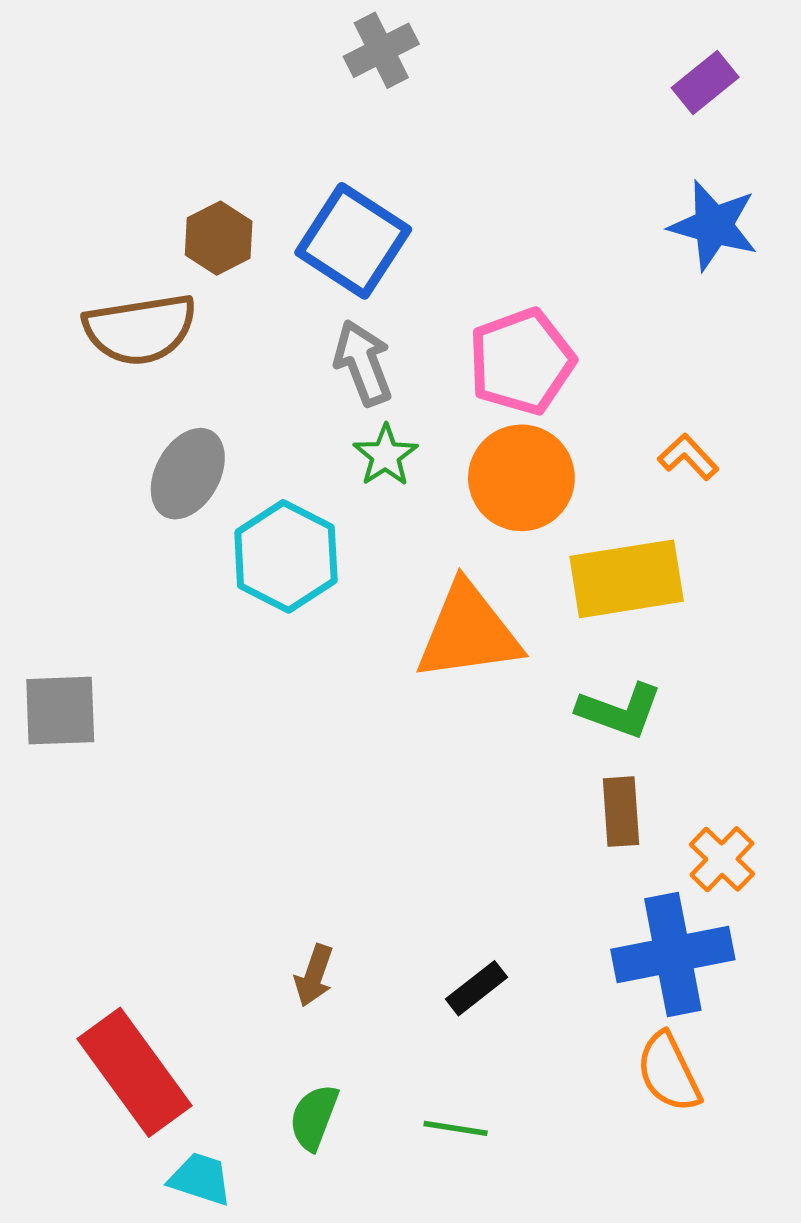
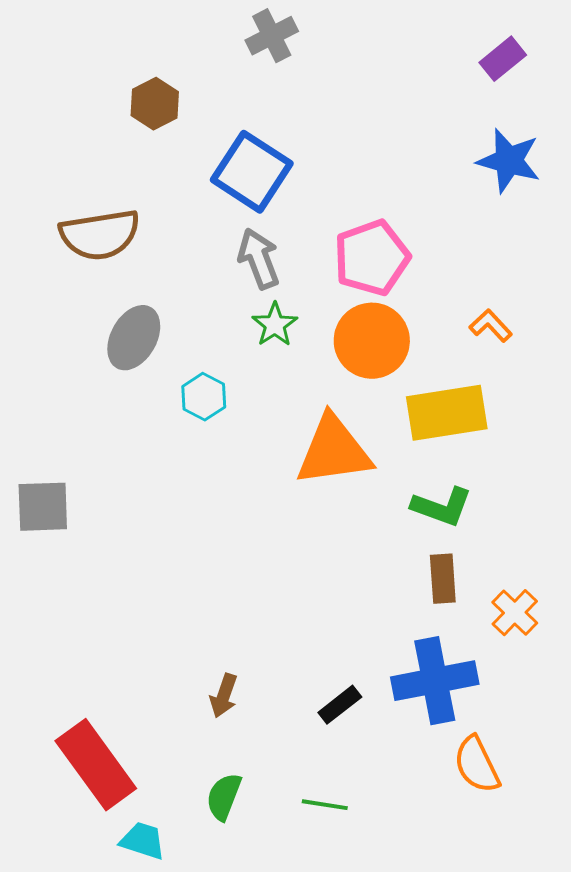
brown hexagon: (219, 238) -> (155, 104), moved
cyan hexagon: (286, 556) -> (204, 397), size x0.6
blue cross: (673, 955) -> (435, 681), moved

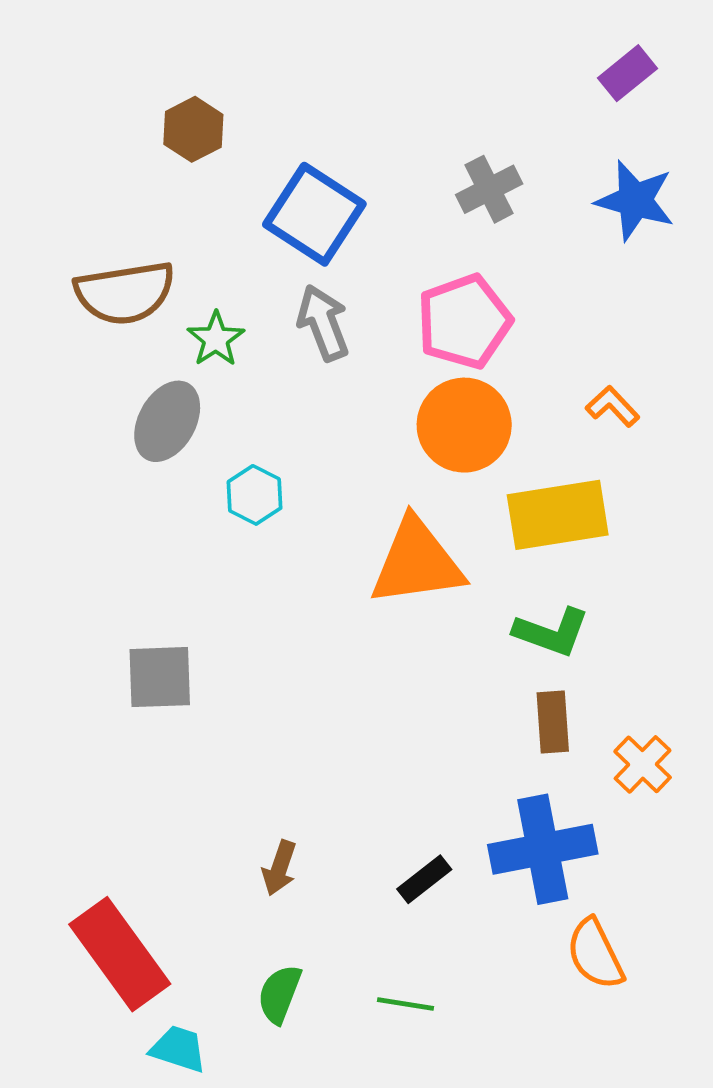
gray cross: (272, 36) -> (489, 189), moved
green star: (275, 325) -> (216, 339), moved
gray square: (43, 507) -> (160, 677), moved

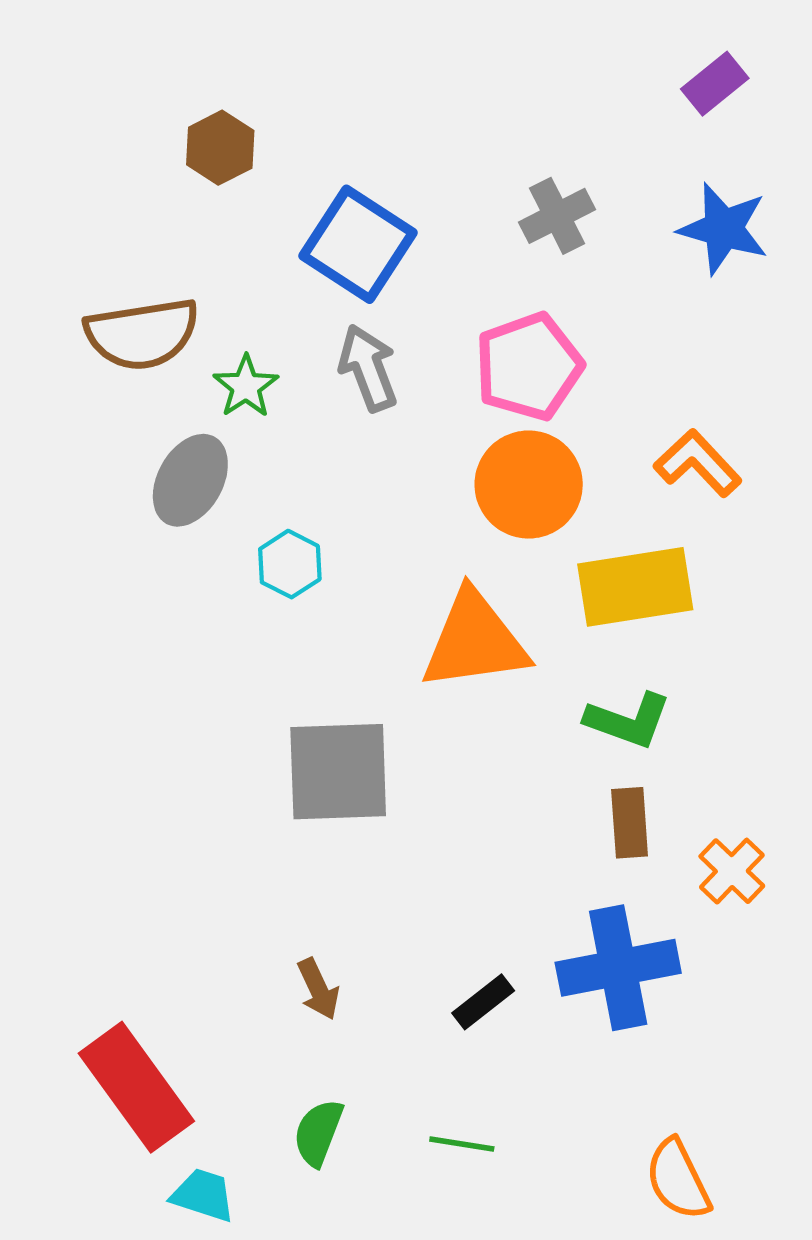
orange L-shape: (613, 406) -> (698, 463), size x1.4
gray square: (160, 677) -> (338, 772), moved, size x1.4
brown arrow: (279, 868) -> (318, 989), turned -44
orange semicircle: (595, 954) -> (678, 1180), moved

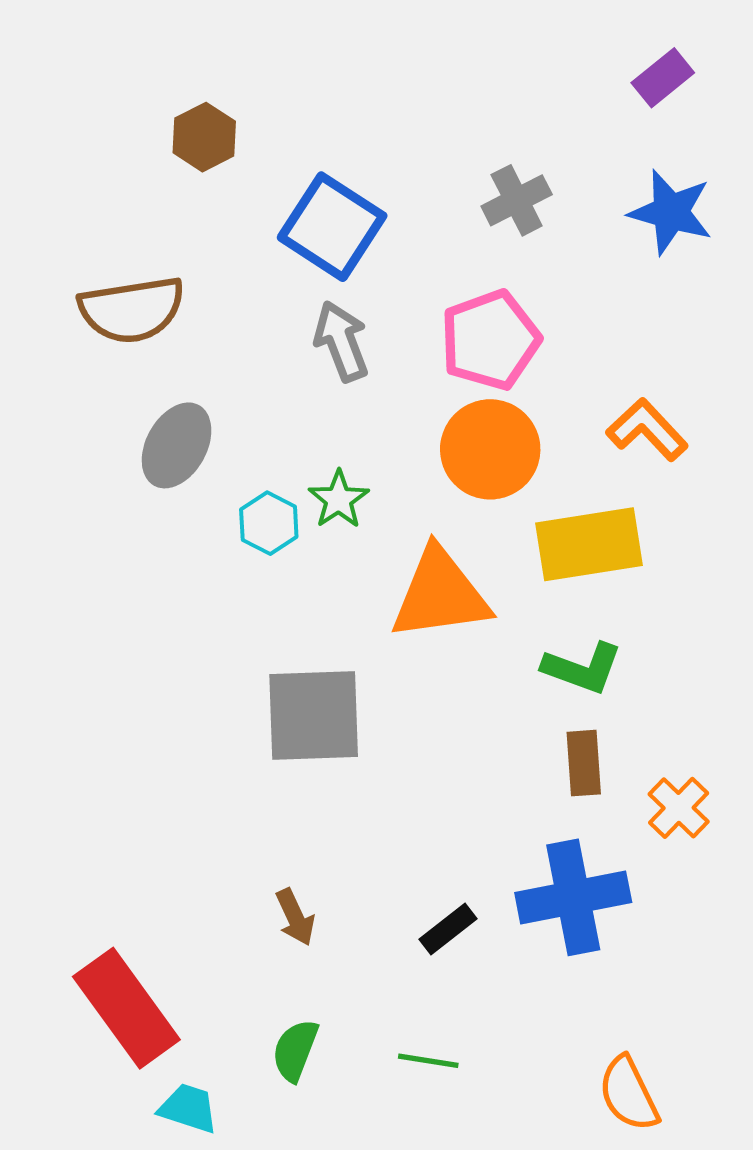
green star: (246, 386) -> (339, 499), moved

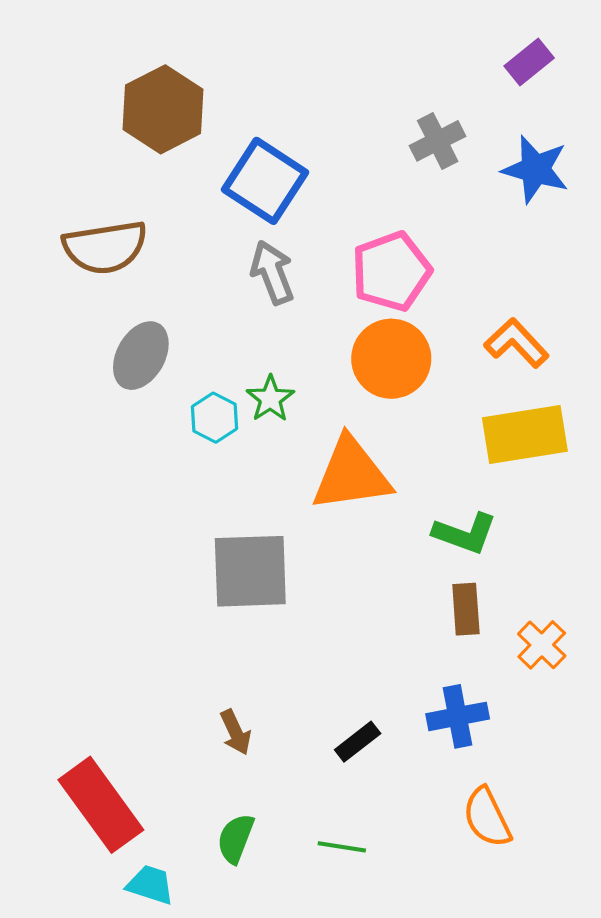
brown hexagon: (204, 137) -> (163, 109), size x1.6
gray cross: (517, 200) -> (438, 141), moved
yellow rectangle: (589, 544) -> (525, 434), moved
blue cross: (573, 897) -> (458, 716), size x0.7
orange semicircle: (629, 1094) -> (487, 817), moved

